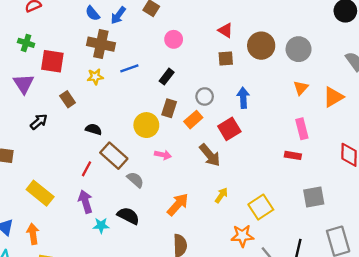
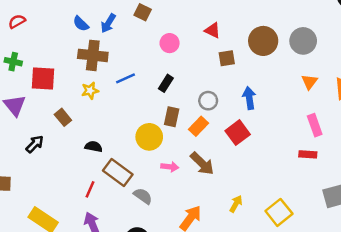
red triangle: (225, 30) -> (212, 30), moved
brown arrow: (210, 155) -> (202, 164), moved

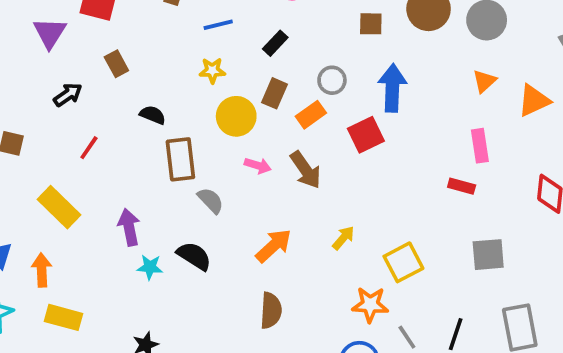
yellow star: (90, 91) -> (212, 70), moved
blue arrow: (249, 98) -> (392, 88), size x1.4
brown rectangle: (118, 173) -> (180, 159), turned 36
red line: (90, 189) -> (89, 148), moved

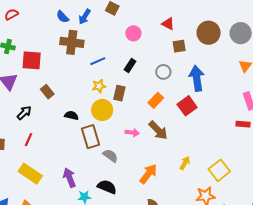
gray circle: (332, 80) -> (163, 72), moved
brown rectangle: (274, 93) -> (119, 93), moved
yellow circle: (236, 116) -> (102, 110), moved
red line: (89, 148) -> (29, 140), moved

